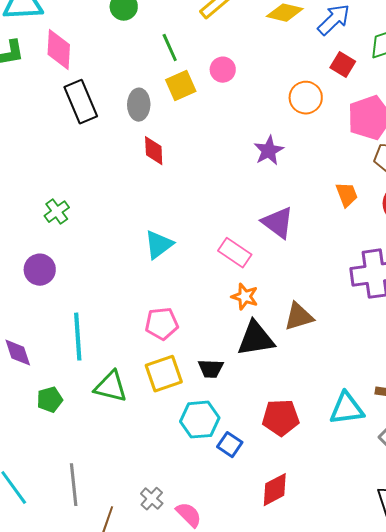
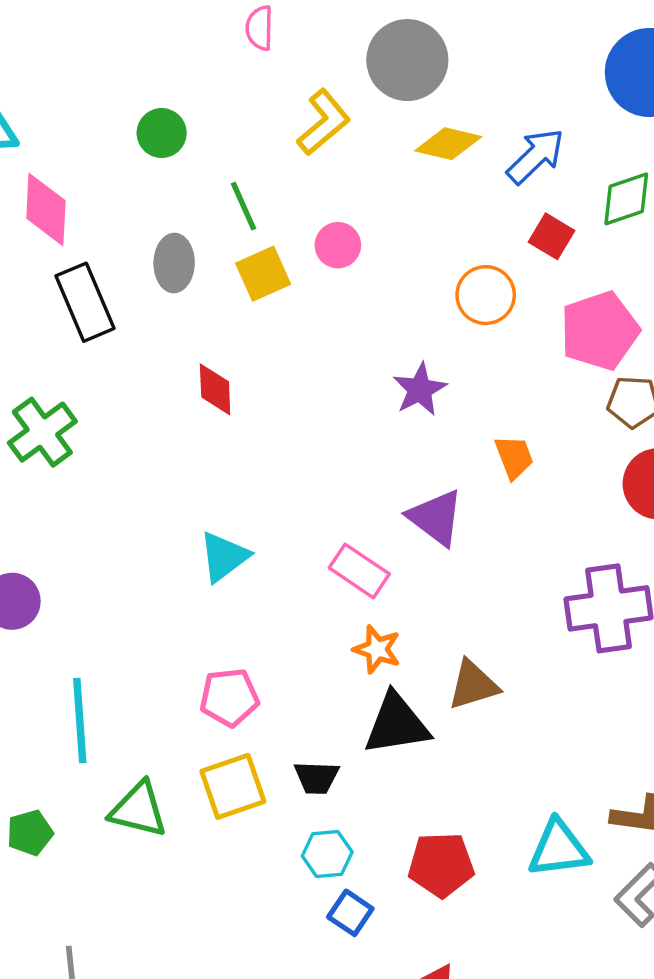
gray ellipse: (139, 105) -> (174, 263), moved
orange trapezoid: (347, 195) -> (514, 457), moved
green cross: (57, 212) -> (42, 432), moved, size x1.5
cyan hexagon: (200, 420) -> (327, 854), moved, size x0.7

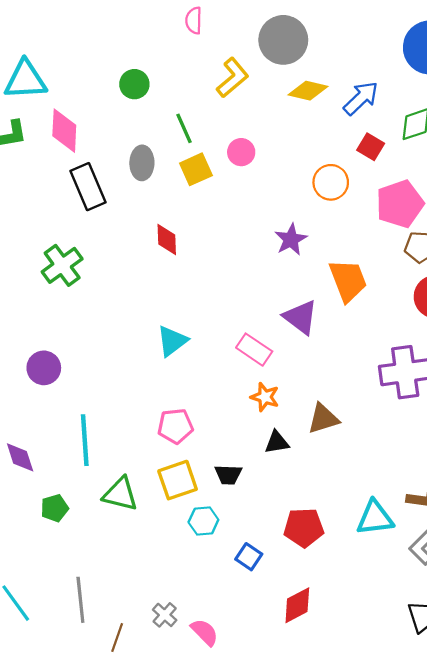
orange trapezoid: (514, 457) -> (348, 280), size x1.6
black triangle: (397, 724) -> (277, 442), size x0.6
cyan hexagon: (327, 854) -> (203, 521), moved

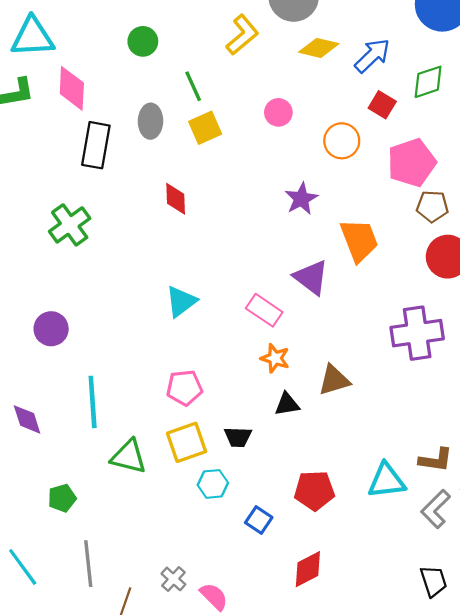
pink circle: (241, 152) -> (278, 112), moved
black rectangle: (88, 187) -> (96, 145), turned 33
green pentagon: (55, 508) -> (62, 498), moved

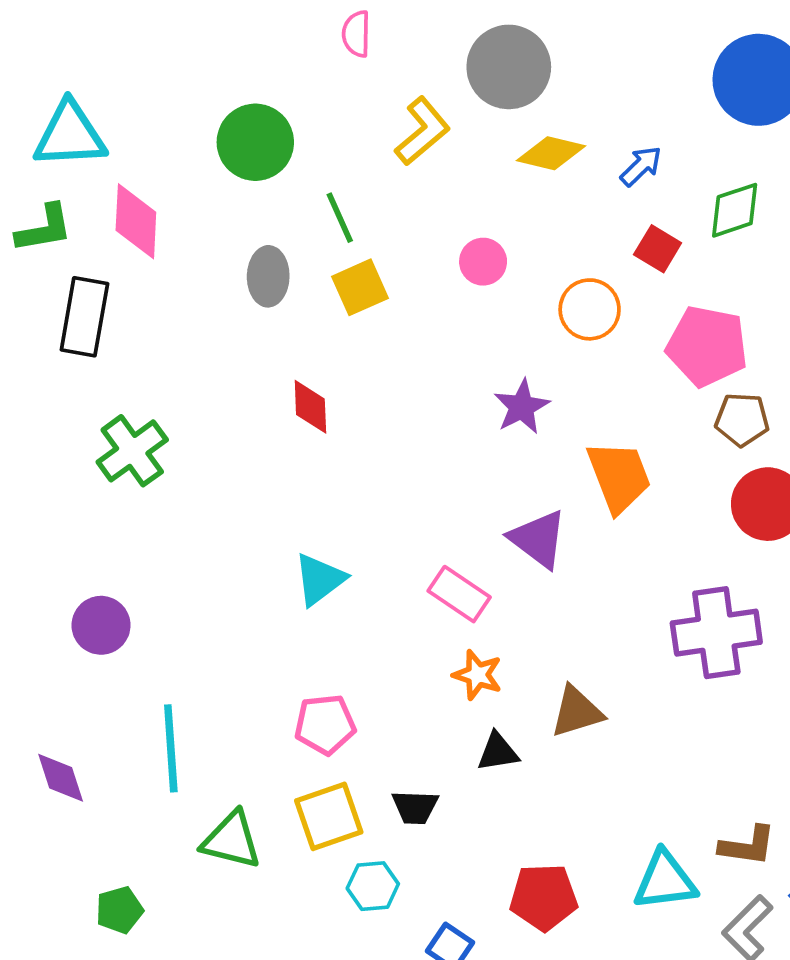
green circle: (143, 41) -> (255, 142), size x1.5
blue arrow: (372, 56) -> (641, 166), size x0.7
black rectangle: (96, 145) -> (84, 317), moved
pink pentagon: (412, 163) -> (707, 346), turned 30

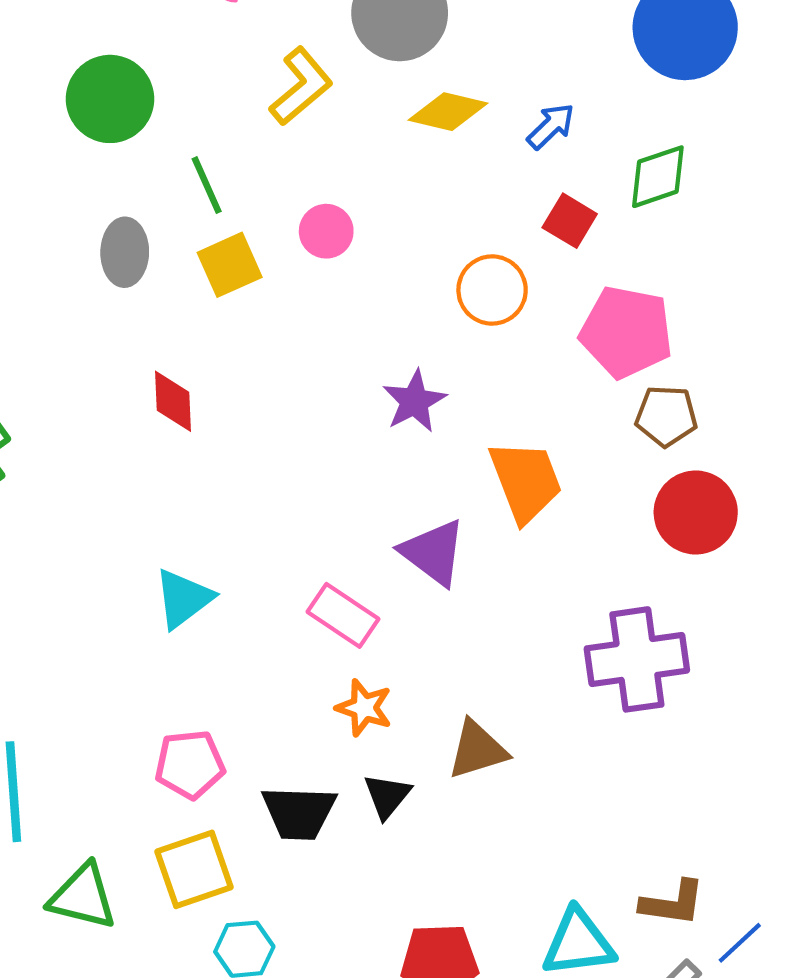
pink circle: (483, 262) -> (326, 231), moved
black triangle: (498, 752) -> (387, 796), turned -42
black trapezoid: (415, 807) -> (299, 813), moved, size x1.4

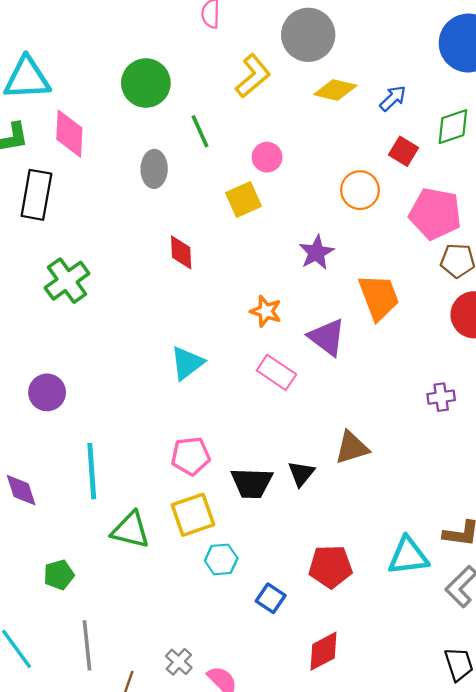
yellow square: (230, 265) -> (244, 199), moved
purple cross: (637, 659) -> (441, 397), size x0.5
orange star: (364, 708) -> (266, 311), moved

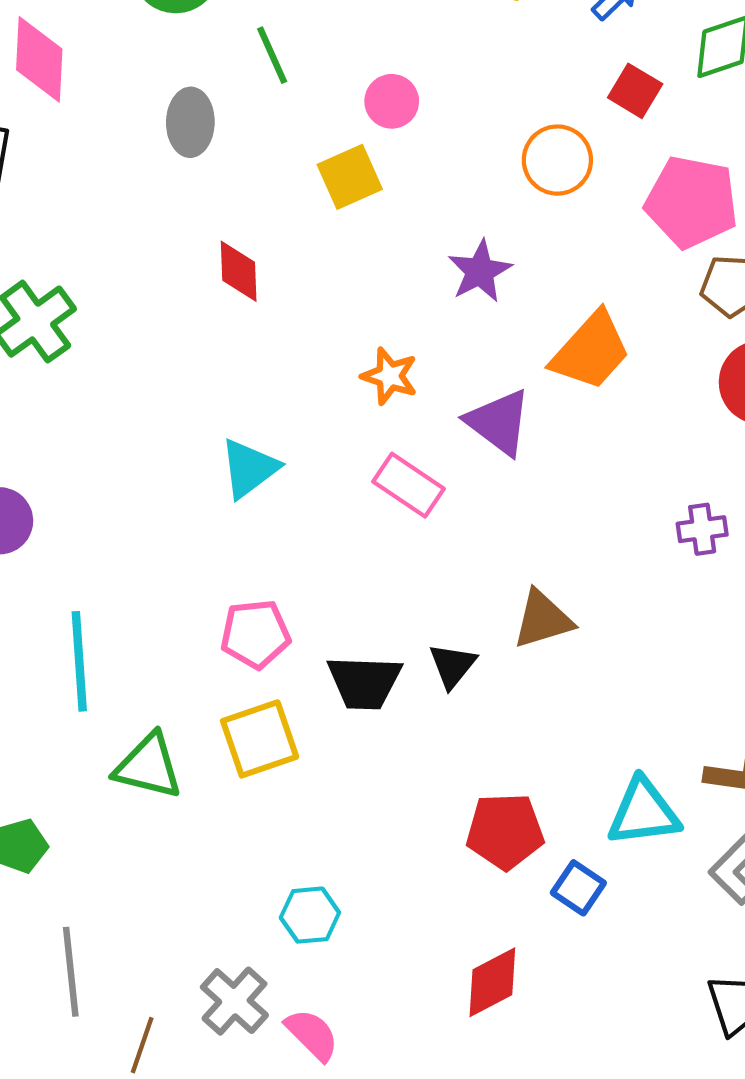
orange trapezoid: (379, 297) -> (591, 351), turned 63
cyan hexagon: (221, 559) -> (310, 915), moved
blue square: (271, 598) -> (578, 888), moved
gray cross: (179, 662) -> (234, 1001), size x1.4

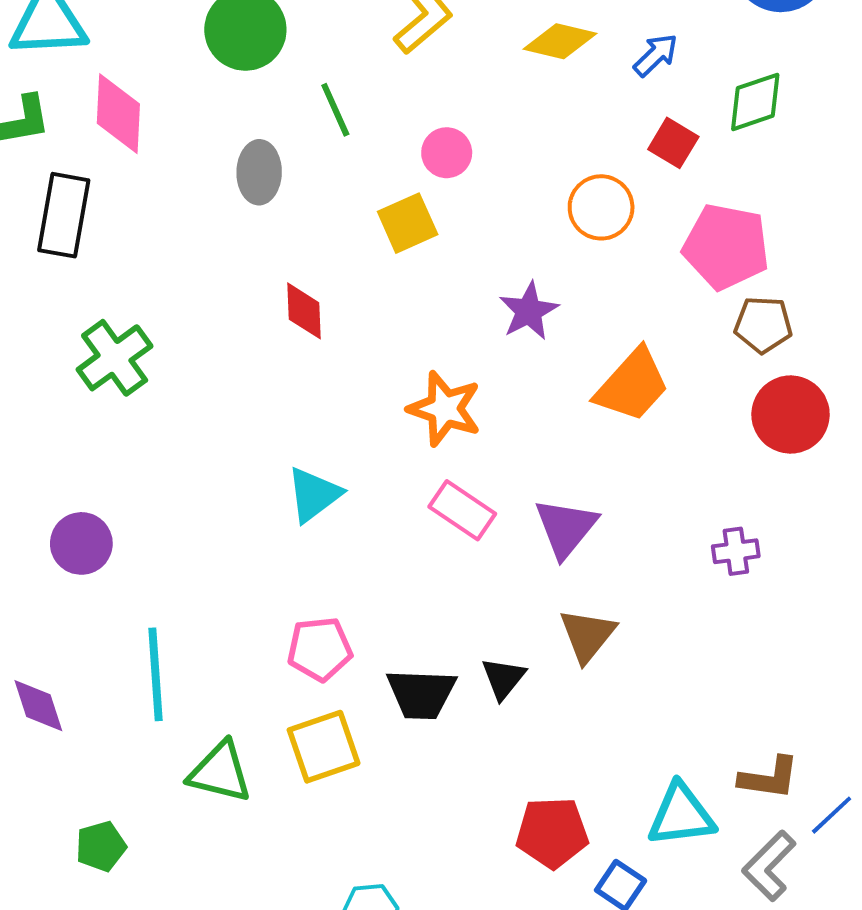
orange star: (390, 376) -> (445, 409), size x1.4
purple triangle: (499, 422) -> (566, 528), moved, turned 32
brown triangle: (543, 619) -> (587, 635), turned -34

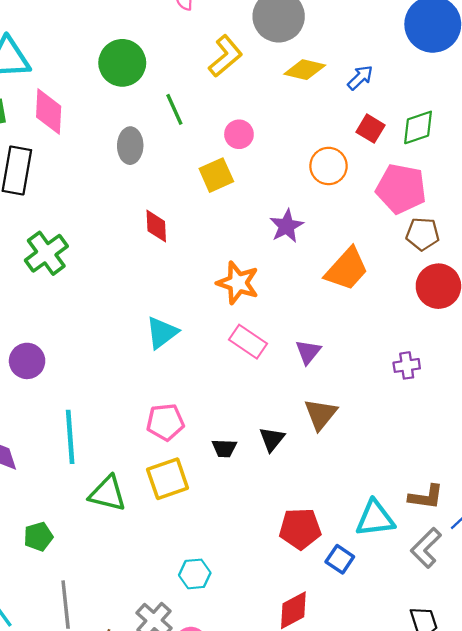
green diamond: (755, 102) -> (418, 127), moved
purple triangle: (566, 528) -> (308, 352), size x0.7
black trapezoid: (421, 694) -> (224, 448), size x0.6

